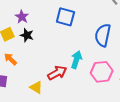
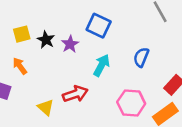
purple star: (22, 17) -> (70, 44), moved
blue semicircle: (103, 35) -> (141, 57), size x0.7
cyan arrow: (76, 60) -> (101, 65), moved

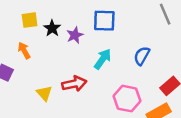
blue square: (99, 26) -> (104, 21), turned -30

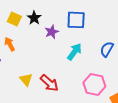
yellow square: (30, 20) -> (14, 19), turned 32
black star: (52, 28) -> (34, 18), moved
red arrow: (74, 84) -> (49, 83), moved, turned 54

